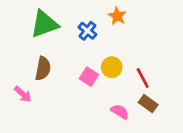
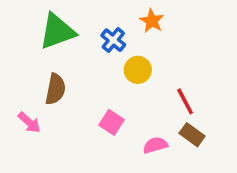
yellow circle: (112, 67) -> (138, 70), moved
pink square: (89, 77) -> (111, 122), moved
pink semicircle: (120, 112) -> (155, 145), turned -48

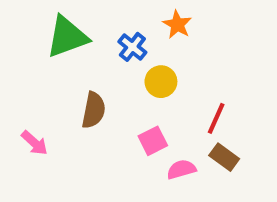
brown semicircle: (55, 89) -> (94, 110), moved
red line: (185, 101) -> (216, 118), turned 52
pink square: (111, 122) -> (153, 141), moved, turned 30

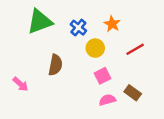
orange star: (177, 24) -> (112, 24), moved
red line: (216, 118) -> (135, 49), moved, turned 36
pink square: (153, 141) -> (103, 76), moved

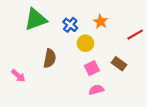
red line: (135, 49) -> (135, 35), moved
brown rectangle: (133, 93) -> (119, 64), moved

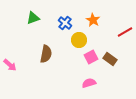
green triangle: (36, 19) -> (33, 18), size x0.6
pink square: (92, 68) -> (91, 57), moved
pink arrow: (18, 76) -> (10, 65), moved

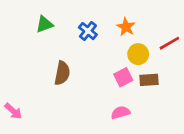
yellow circle: (79, 40) -> (138, 54), moved
brown rectangle: (110, 59) -> (149, 80), turned -40
pink arrow: (10, 65) -> (13, 111), moved

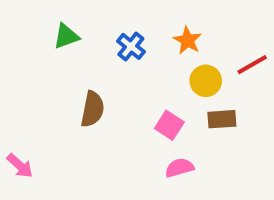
pink square: (123, 77) -> (169, 125), moved, turned -30

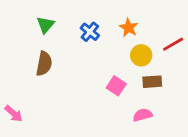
green triangle: (66, 36) -> (45, 25), turned -30
brown semicircle: (93, 109) -> (44, 64), moved
pink semicircle: (179, 168) -> (143, 115), moved

